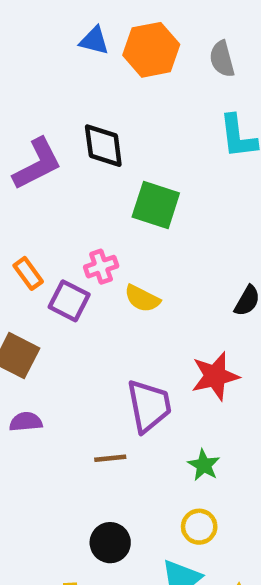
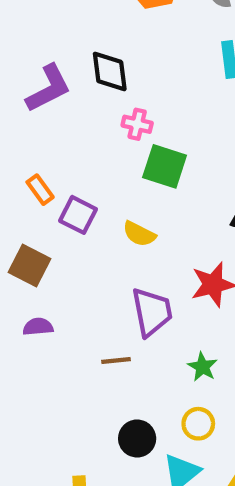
green square: (156, 205) -> (165, 166), moved
pink cross: (101, 267) -> (137, 124), moved, turned 32
yellow semicircle: (142, 299) -> (139, 234), moved
black circle: (110, 543) -> (137, 439), moved

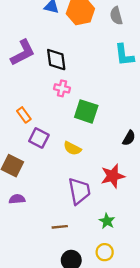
purple L-shape: (49, 88) -> (23, 53), moved
pink cross: (137, 124) -> (62, 88), moved
orange rectangle: (40, 190) -> (24, 115), moved
brown line: (116, 360) -> (60, 227), moved

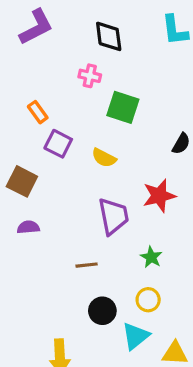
black diamond: (56, 60) -> (109, 36), moved

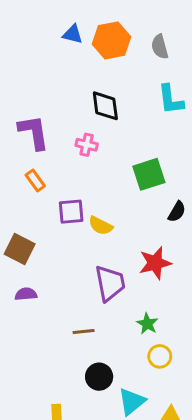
purple L-shape: (36, 27) -> (34, 132), moved, turned -72
green square: (123, 107) -> (149, 174), moved, turned -36
purple square: (58, 144) -> (71, 212), moved, turned -32
yellow circle: (148, 300) -> (160, 356), moved

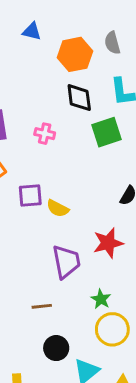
orange hexagon: (112, 40) -> (75, 54), moved
black diamond: (105, 106) -> (79, 98), moved
green square: (149, 174) -> (107, 132), moved
yellow circle: (160, 356) -> (112, 329), size x1.5

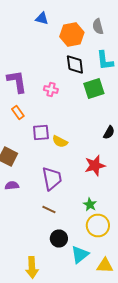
purple trapezoid: (66, 262) -> (52, 178), moved
brown line: (42, 306) -> (49, 210), turned 32

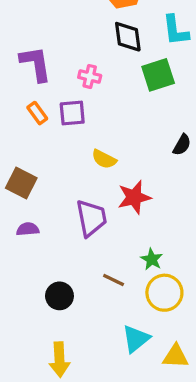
purple square: (41, 132) -> (72, 113), moved
red star: (95, 166) -> (134, 197), moved
brown line: (49, 210) -> (114, 280), moved
black circle: (59, 238) -> (59, 296), moved

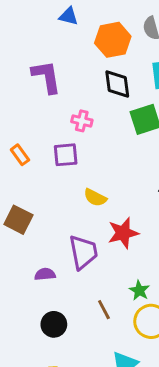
purple L-shape: (36, 64) -> (46, 77), moved
orange rectangle: (37, 113) -> (20, 155), moved
purple semicircle: (28, 229) -> (45, 274), moved
brown line: (114, 280) -> (104, 310), turned 36

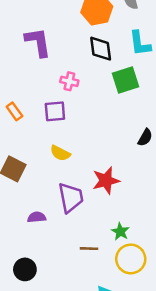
yellow semicircle: (95, 198) -> (60, 153), moved
brown line: (104, 310) -> (89, 249), turned -60
black circle: (54, 324) -> (25, 269), moved

